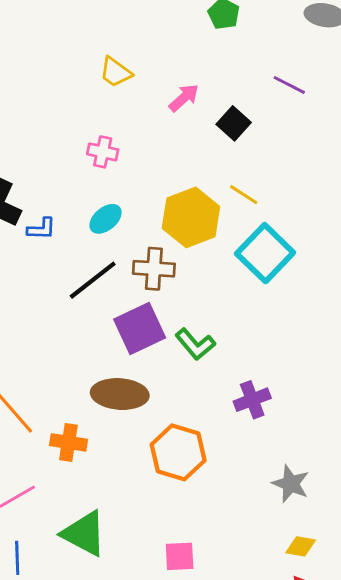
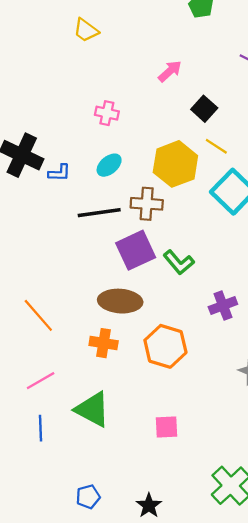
yellow trapezoid: (115, 72) -> (86, 30), moved
black square: (234, 123) -> (204, 109), moved
black line: (93, 280) -> (99, 213), turned 30
orange cross: (68, 442) -> (104, 343), moved

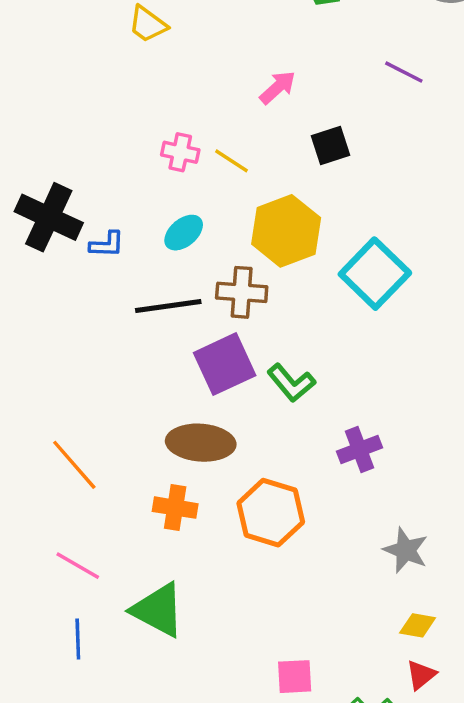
black square: (204, 109) -> (331, 145), turned 30
yellow line: (216, 146) -> (231, 161), moved
pink line: (41, 381) -> (78, 566), turned 60
pink square: (167, 427) -> (295, 677), moved

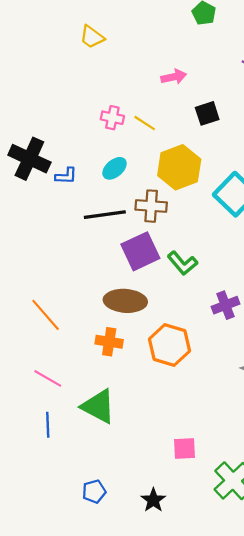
pink arrow: (278, 87) -> (174, 77), turned 30

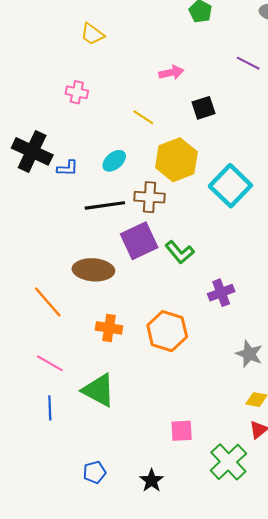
pink cross: (112, 118) -> (77, 92), moved
brown ellipse: (125, 301) -> (93, 270), moved

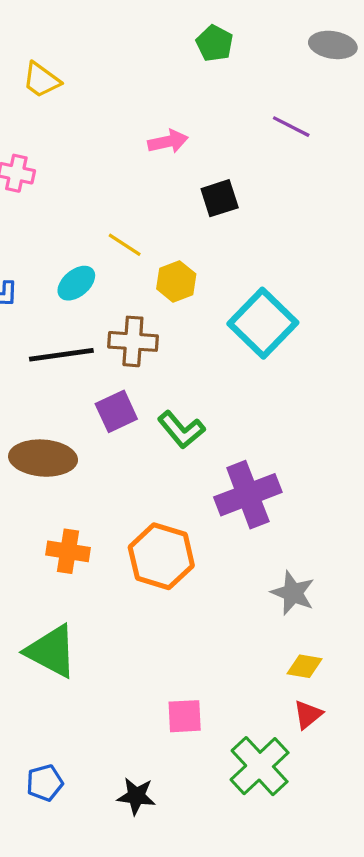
yellow line: (143, 117) -> (125, 245), moved
yellow hexagon: (176, 160) -> (176, 281), size x0.6
purple square: (139, 241) -> (116, 411), size x0.7
purple cross: (221, 293) -> (248, 495), size x1.5
black star: (152, 481) -> (136, 796), turned -30

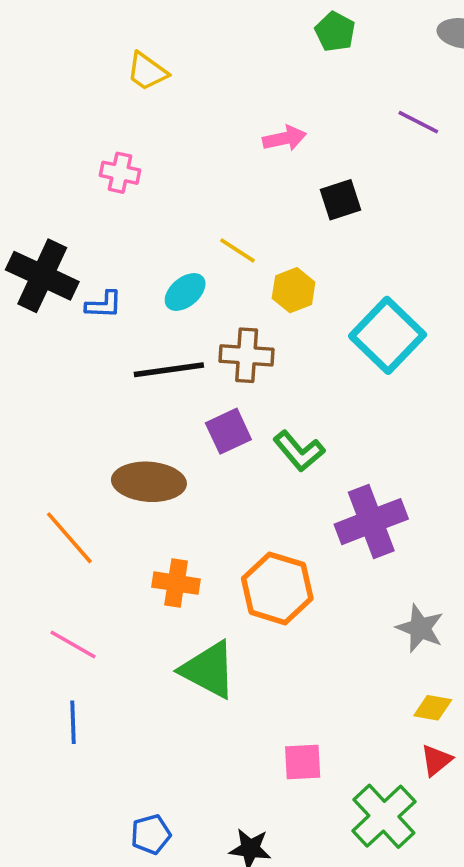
green triangle: (51, 651) -> (209, 670), moved

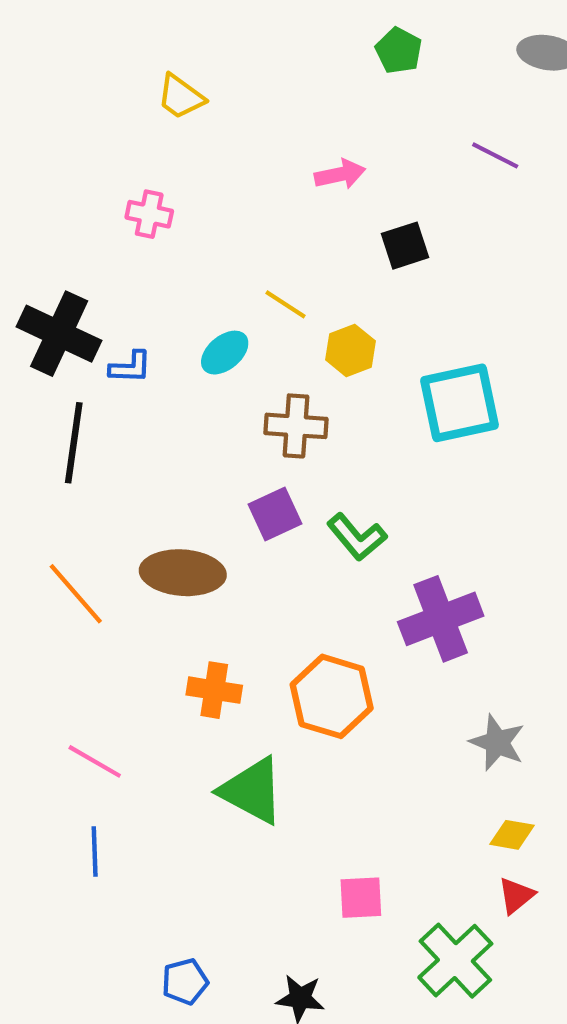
cyan square: (388, 335) -> (460, 403), turned 34
black line: (169, 370) -> (74, 443), moved, turned -74
orange line: (69, 538) -> (76, 594), moved

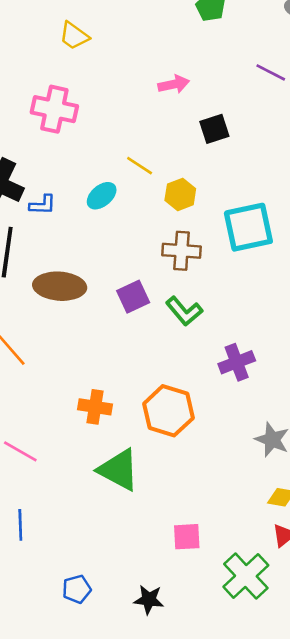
pink cross: (149, 214) -> (54, 109), size x1.6
brown cross: (296, 426) -> (182, 251), moved
brown ellipse: (183, 573) -> (60, 286), moved
purple cross: (441, 619) -> (237, 362), size x0.7
blue line: (95, 852) -> (20, 525), moved

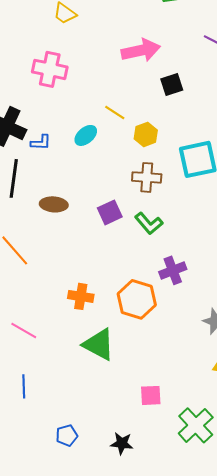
pink arrow: (174, 84) -> (141, 50), size x1.6
brown ellipse: (60, 286) -> (54, 204), size x0.7
purple cross: (237, 362) -> (173, 270), moved

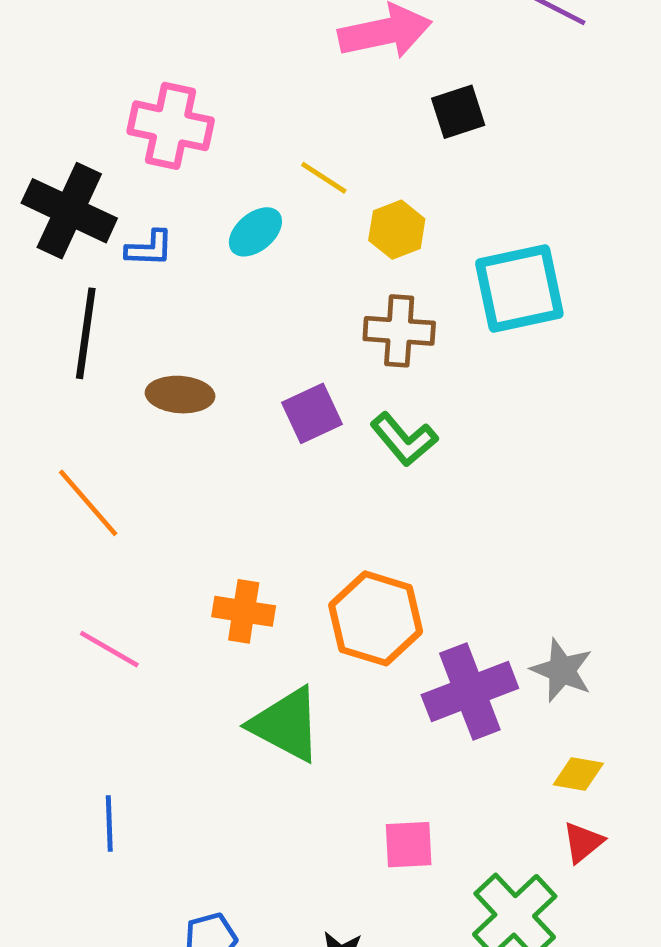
pink cross: (50, 69) -> (171, 126), moved
purple cross: (173, 270) -> (470, 691), moved, size x1.4
pink line: (24, 330) -> (109, 649), moved

